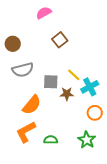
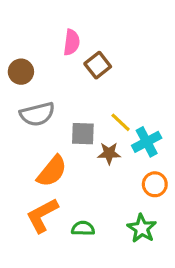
pink semicircle: (44, 13) -> (72, 42), moved, turned 126

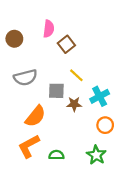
brown circle: (21, 72) -> (14, 39), moved
yellow line: (121, 122) -> (76, 75), moved

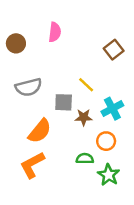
brown square: (66, 44) -> (114, 50), moved
orange circle: (105, 125) -> (106, 141), moved
green semicircle: (56, 155) -> (85, 159), moved

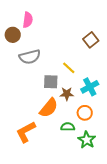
pink semicircle: (55, 32) -> (28, 20), moved
gray semicircle: (28, 87) -> (30, 57), moved
orange semicircle: (40, 131) -> (49, 108), moved

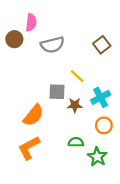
gray semicircle: (30, 57) -> (52, 45), moved
orange semicircle: (49, 108) -> (33, 115), moved
orange circle: (85, 113) -> (104, 125), moved

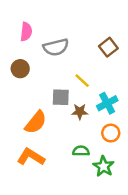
pink semicircle: (31, 22) -> (26, 32), moved
brown circle: (14, 39) -> (20, 69), moved
orange L-shape: (29, 148) -> (31, 157), turned 60

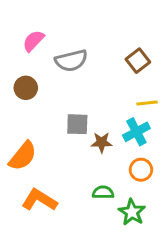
pink semicircle: (26, 32) -> (33, 41), turned -144
yellow line: (82, 81) -> (147, 103), moved, turned -49
orange semicircle: (36, 122) -> (23, 156), moved

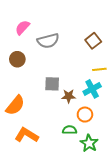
orange circle: (141, 170) -> (85, 115), moved

